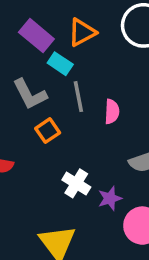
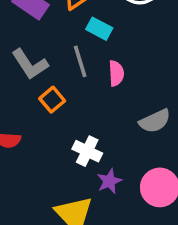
cyan rectangle: (60, 64) -> (99, 29), moved
purple star: (110, 198) -> (109, 181), moved

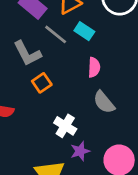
gray line: (80, 61) -> (56, 34), moved, turned -40
gray semicircle: (155, 121) -> (104, 102), moved, turned 70

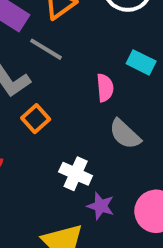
cyan rectangle: (84, 31) -> (141, 62), moved
purple star: (80, 151) -> (101, 206), turned -30

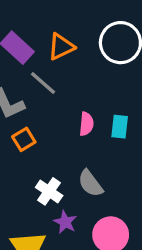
cyan rectangle: (141, 62) -> (120, 127), moved, turned 60
gray semicircle: (125, 134) -> (90, 183), moved

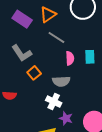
gray line: (43, 83) -> (56, 37), moved
gray semicircle: (90, 183) -> (61, 81), moved, turned -48

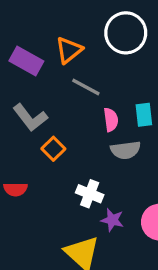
gray semicircle: (61, 81) -> (126, 150), moved

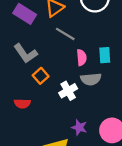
red semicircle: (16, 189) -> (22, 104), moved
white cross: (90, 194) -> (68, 91), moved, turned 36

